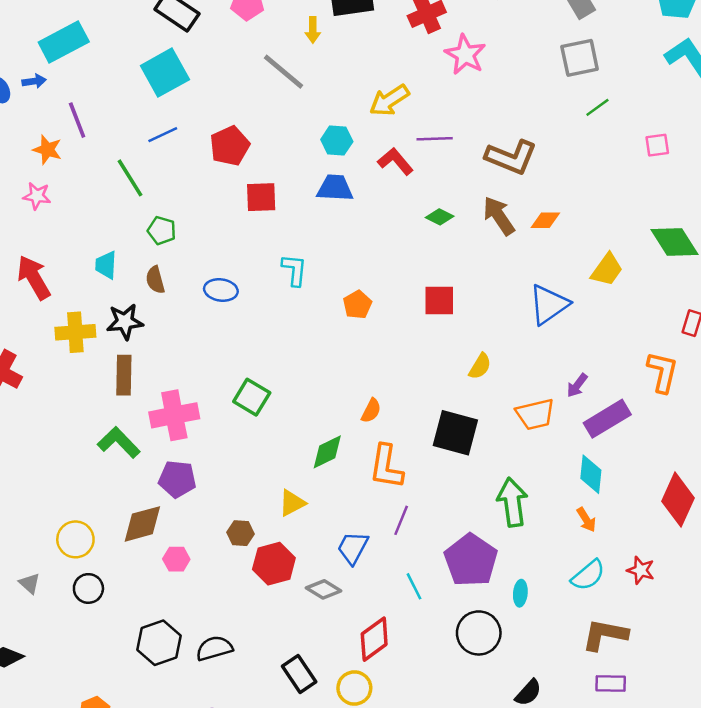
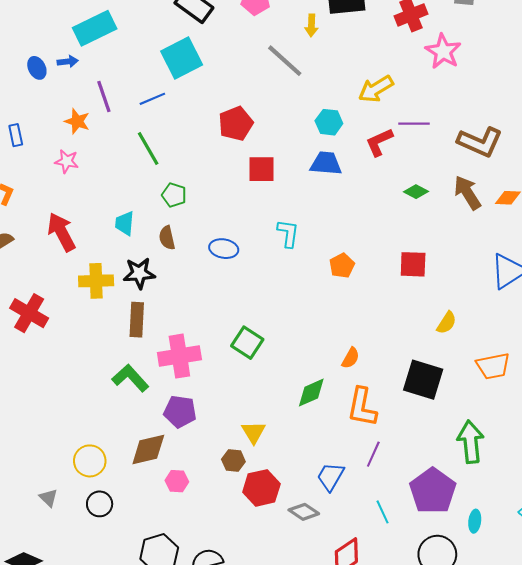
blue line: (163, 135) -> (152, 99), moved
red L-shape: (395, 161) -> (379, 142), turned -76
yellow triangle: (292, 503) -> (253, 432), moved, turned -35

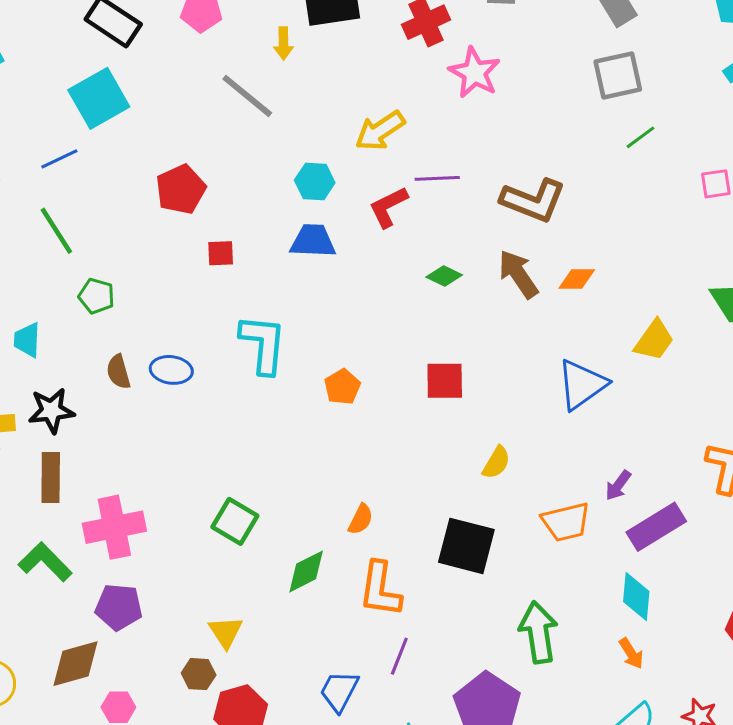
red square: (262, 169) -> (221, 253), size x0.7
cyan L-shape: (288, 233) -> (263, 344), size x1.5
brown semicircle: (167, 238) -> (118, 372), moved
green square: (247, 343) -> (235, 521), moved

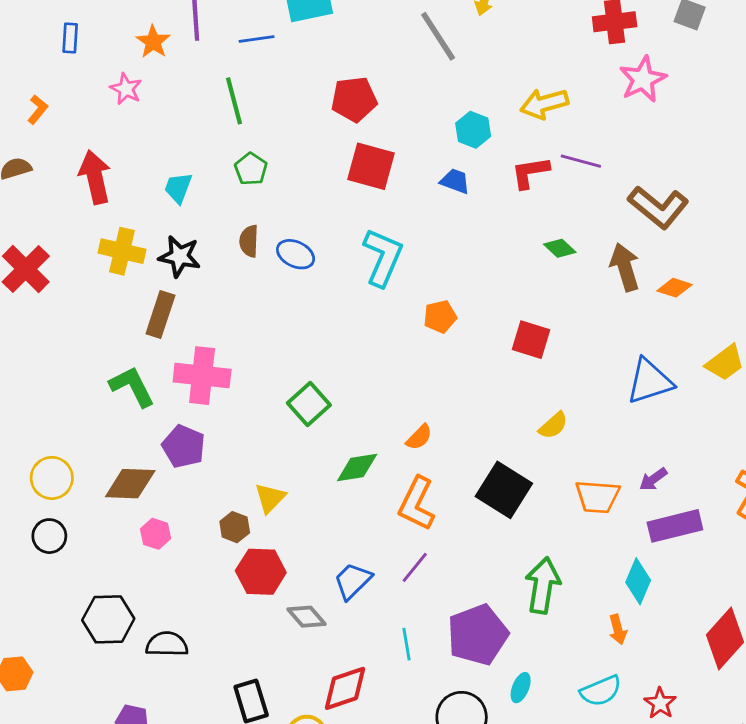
blue trapezoid: (313, 241) -> (455, 181), size x0.7
red square: (221, 253) -> (371, 166), size x1.8

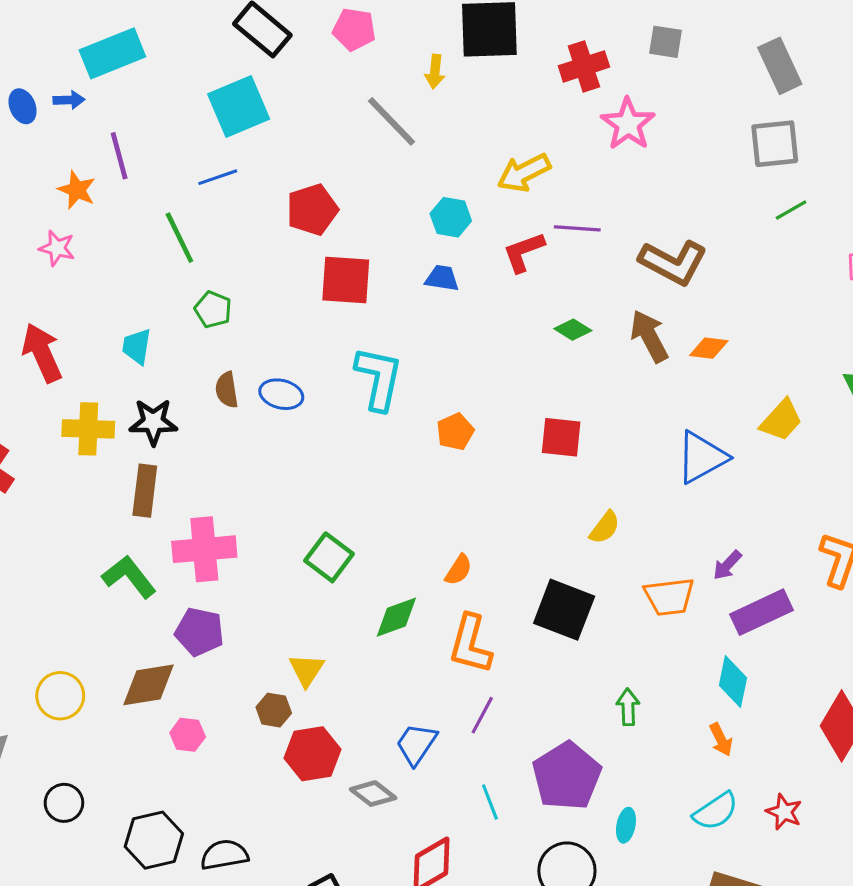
blue line: (257, 39) -> (218, 177), moved
black circle: (49, 536) -> (64, 803), moved
green arrow: (543, 585) -> (628, 707), size x0.6

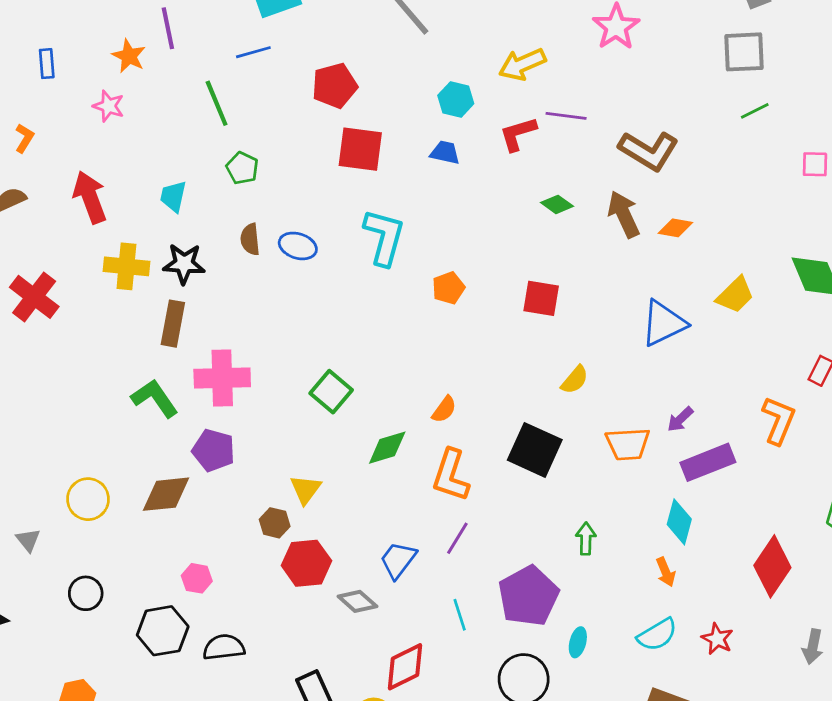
pink hexagon: (188, 735) -> (197, 578), moved

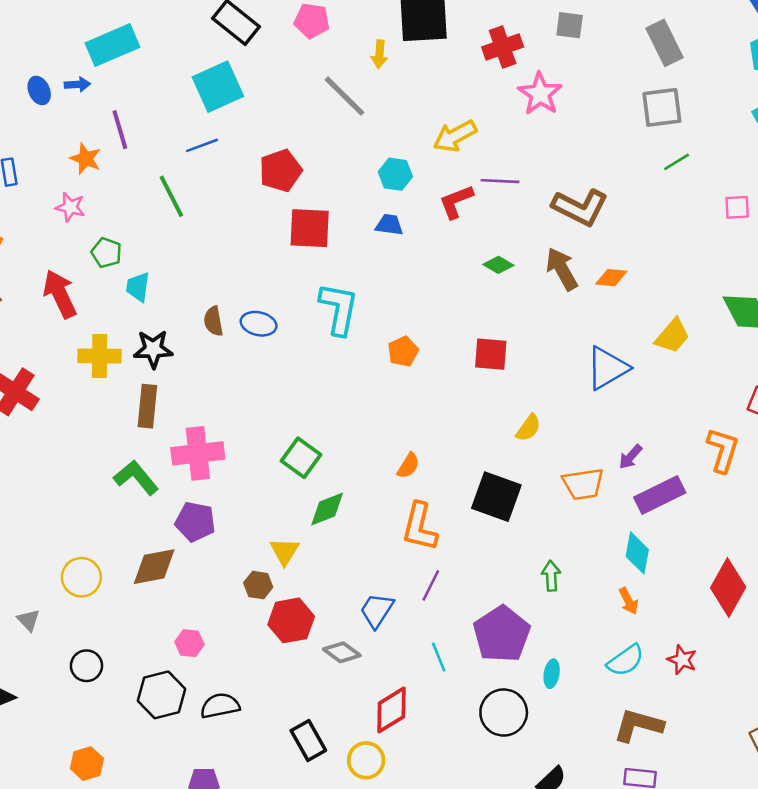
green pentagon: (242, 168) -> (106, 253), moved
green diamond: (387, 448) -> (327, 509), moved

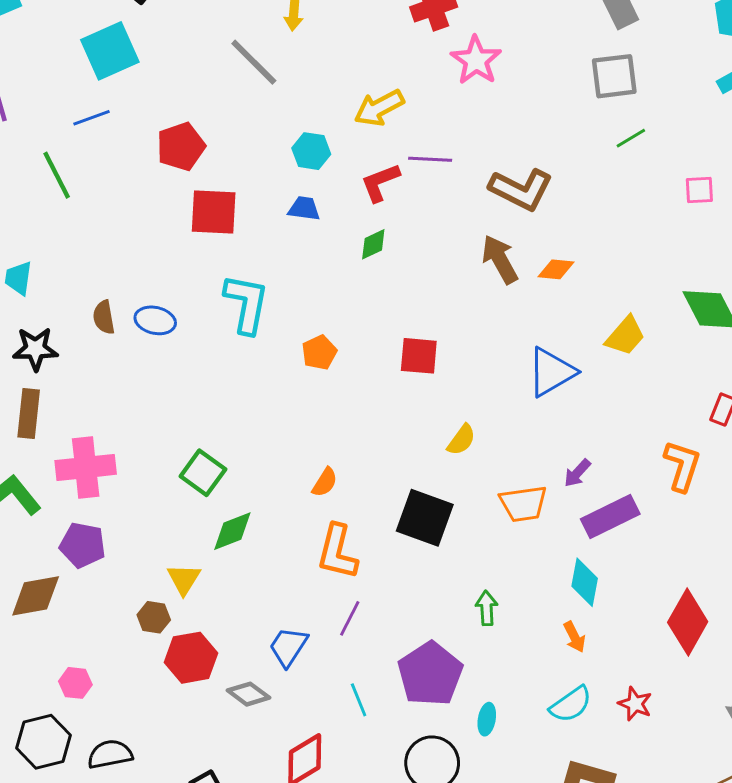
green diamond: (498, 265) -> (373, 244), moved, turned -56

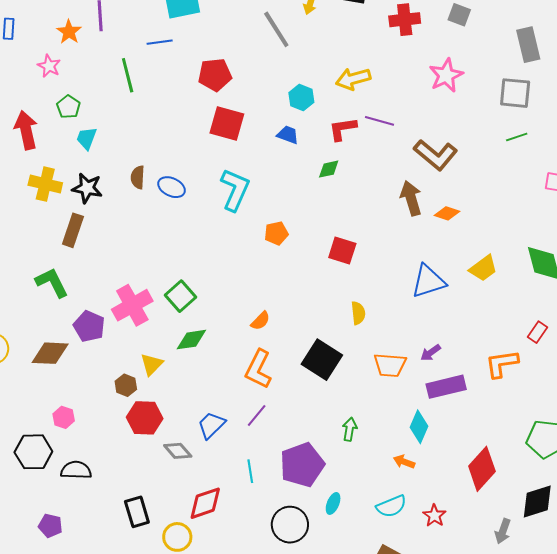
pink star: (476, 60) -> (446, 75), moved
yellow semicircle: (461, 440) -> (358, 313), turned -55
orange L-shape: (682, 466) -> (502, 364), turned -129
pink cross: (86, 467) -> (132, 305), moved, turned -36
orange arrow: (574, 637) -> (404, 462), turned 125

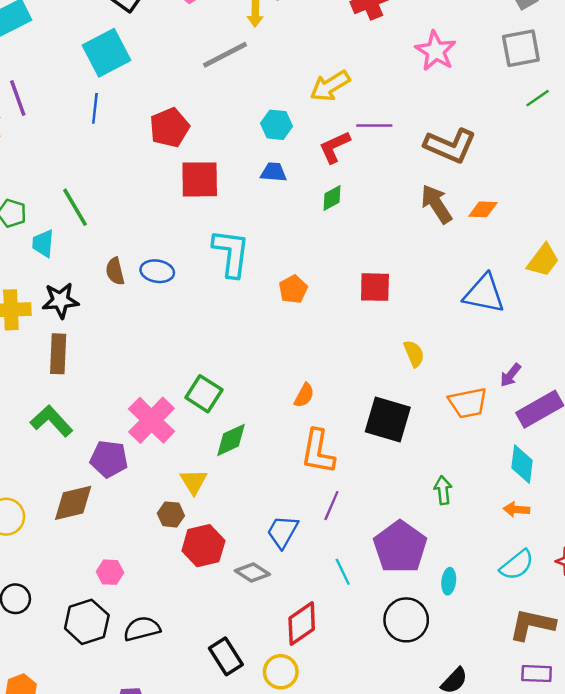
gray line: (276, 29) -> (225, 55), turned -69
blue line: (160, 42) -> (95, 108), turned -60
green line: (128, 75) -> (75, 207), moved
blue triangle: (428, 281) -> (484, 294), turned 45

